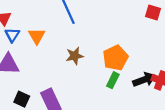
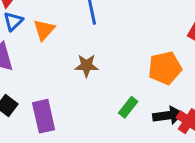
orange pentagon: (115, 58) -> (165, 68), moved

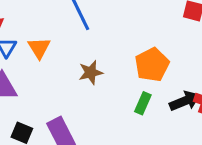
orange pentagon: (165, 68) -> (152, 65), moved

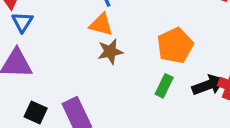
orange triangle: (39, 48) -> (101, 25), moved, turned -45

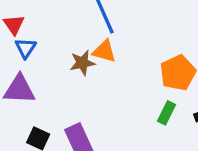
brown star: (110, 52) -> (82, 63), moved

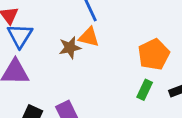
blue triangle: (26, 48) -> (20, 36), size x1.4

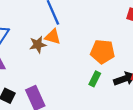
orange pentagon: (154, 54) -> (103, 52), turned 30

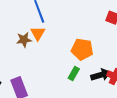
orange triangle: (53, 37) -> (38, 33), turned 42

